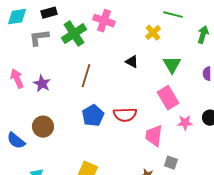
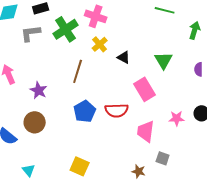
yellow cross: (153, 33) -> (100, 44), moved
purple star: (42, 84) -> (39, 90), moved
pink rectangle: (168, 98) -> (145, 89), moved

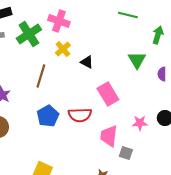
green triangle: (164, 60) -> (137, 60), moved
gray square: (163, 158) -> (126, 153), moved

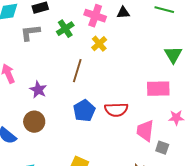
green cross: (29, 34) -> (65, 29), size x0.7
black triangle: (87, 62) -> (123, 13), moved, turned -32
pink rectangle: (108, 94) -> (158, 89), moved, turned -60

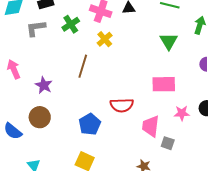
green triangle: (173, 55) -> (169, 41), moved
blue pentagon: (84, 111) -> (90, 124), moved

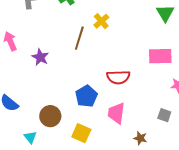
yellow cross: (105, 39) -> (101, 21), moved
brown circle: (40, 117) -> (50, 116), moved
pink trapezoid: (151, 126) -> (116, 113), moved

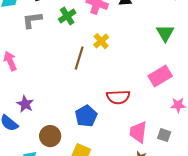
pink rectangle: (160, 56) -> (160, 76), turned -30
purple star: (40, 57) -> (25, 104), moved
pink trapezoid: (116, 113) -> (138, 132), moved

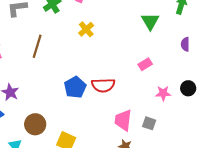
brown line: (79, 58) -> (37, 46), moved
pink rectangle: (160, 76) -> (145, 64), size x0.6
blue pentagon: (86, 116) -> (75, 87), moved

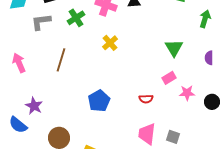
green triangle: (150, 21) -> (174, 48), moved
red semicircle: (103, 85) -> (146, 99), moved, size x0.6
pink star: (163, 93) -> (187, 93), moved

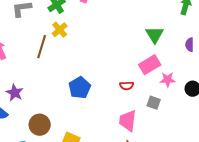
yellow cross: (110, 43) -> (60, 30), moved
pink rectangle: (169, 78) -> (150, 65), size x1.5
gray square: (173, 137) -> (154, 103), moved

